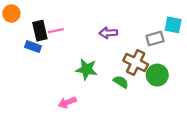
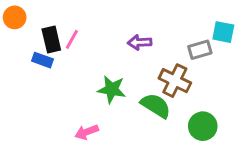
pink line: (56, 31) -> (72, 39), turned -49
green circle: (157, 75) -> (203, 126), moved
green semicircle: (121, 82) -> (156, 106), size x1.5

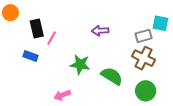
pink line: (72, 39) -> (52, 38), moved
blue rectangle: (43, 60) -> (30, 56), moved
brown cross: (175, 81) -> (144, 58), moved

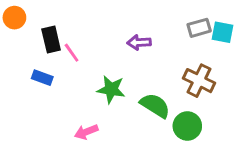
gray rectangle: (144, 36) -> (199, 28), moved
pink line: (52, 38) -> (72, 53), turned -64
green circle: (146, 91) -> (187, 126), moved

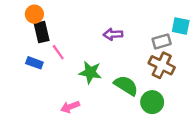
orange circle: (14, 18) -> (34, 14), moved
gray rectangle: (199, 28) -> (162, 41), moved
pink line: (72, 53) -> (58, 52), moved

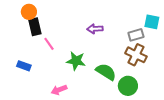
blue rectangle: (34, 63) -> (24, 66), moved

